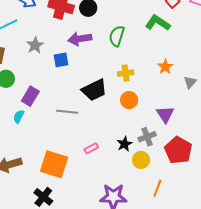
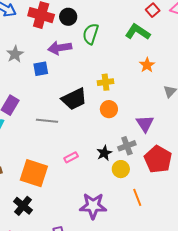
green semicircle: (117, 36) -> (91, 34), moved
orange star: (165, 67) -> (147, 65), moved
orange line: (157, 188) -> (137, 197), turned -42

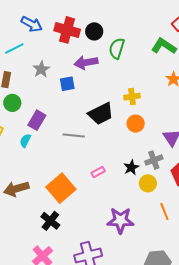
orange square: (34, 173) -> (61, 188), turned 32

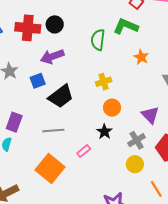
green semicircle: (117, 48) -> (98, 40), moved
black trapezoid: (101, 114) -> (61, 96), moved
black star: (131, 167) -> (104, 132), moved
pink rectangle: (98, 172) -> (84, 151), moved
orange square: (61, 188) -> (50, 169), moved

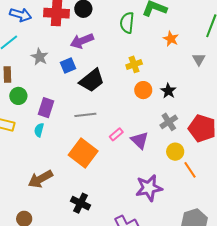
purple triangle: (150, 115) -> (140, 140), moved
black star: (104, 132) -> (168, 91), moved
yellow circle: (135, 164) -> (175, 152), moved

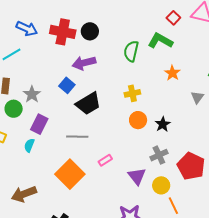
gray star: (40, 57) -> (32, 94), moved
blue square: (68, 66) -> (67, 85), turned -35
purple triangle: (140, 140) -> (137, 176), moved

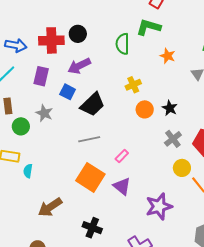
gray star: (32, 94) -> (44, 113), moved
purple rectangle: (39, 124) -> (41, 76), moved
cyan semicircle: (29, 145) -> (28, 171), moved
purple triangle: (137, 176) -> (122, 186), moved

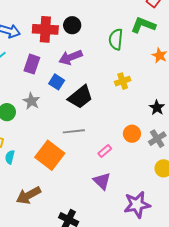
orange circle: (145, 109) -> (132, 134), moved
orange square: (90, 177) -> (50, 155), moved

